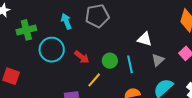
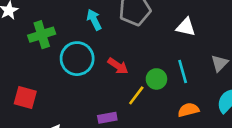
white triangle: (145, 39) -> (186, 27), moved
green circle: (110, 61) -> (156, 79), moved

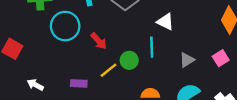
cyan line: (183, 72) -> (152, 47), moved

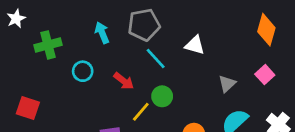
cyan circle: (65, 26) -> (83, 71), size x0.6
cyan line: (152, 47) -> (156, 58), moved, turned -30

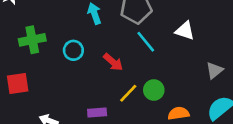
green cross: (48, 45) -> (32, 40), moved
green circle: (162, 96) -> (154, 90), moved
red square: (28, 108) -> (18, 84), turned -30

